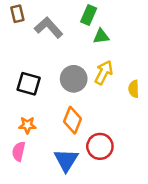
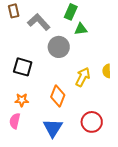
yellow arrow: (104, 73) -> (83, 77), moved
gray circle: (74, 79) -> (59, 47), moved
red circle: (100, 146) -> (92, 122), moved

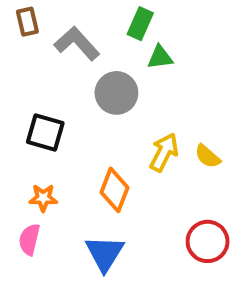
yellow semicircle: (107, 71) -> (208, 156), moved, turned -48
red circle: (92, 122) -> (208, 241), moved

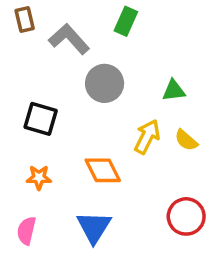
green triangle: (160, 57) -> (174, 90), moved
orange diamond: (114, 190) -> (103, 170), turned -48
pink semicircle: (29, 239) -> (26, 231), moved

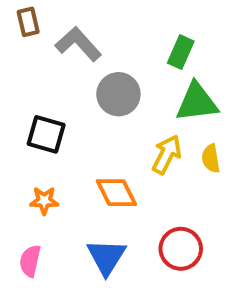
green rectangle: (126, 21) -> (181, 52), moved
green triangle: (174, 90) -> (197, 102), size x1.6
yellow semicircle: (186, 140) -> (211, 158), turned 40
red circle: (186, 216) -> (181, 249), moved

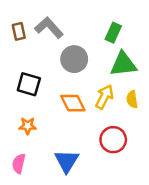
brown rectangle: (28, 22) -> (19, 31), moved
orange diamond: (116, 193) -> (73, 103), moved
red circle: (181, 249) -> (113, 140), moved

